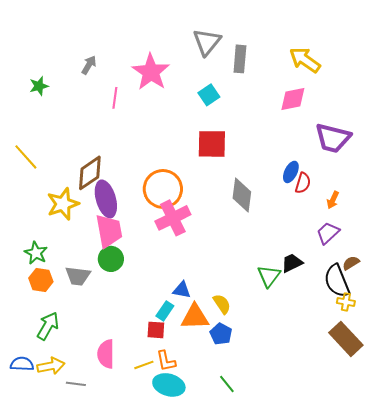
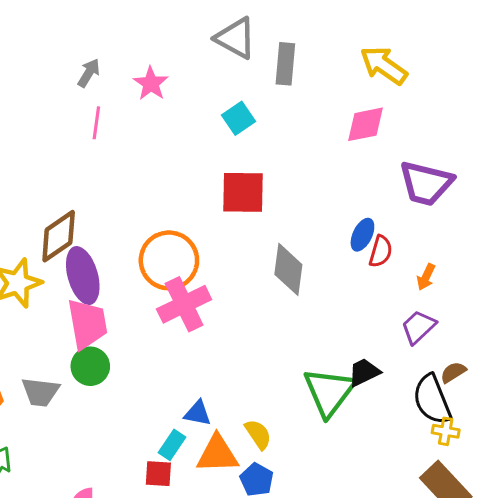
gray triangle: (207, 42) -> (235, 38), turned -40
gray arrow: (89, 65) -> (89, 73), moved
pink star: (151, 72) -> (151, 83), size x0.6
green triangle: (269, 276) -> (329, 392), size x1.5

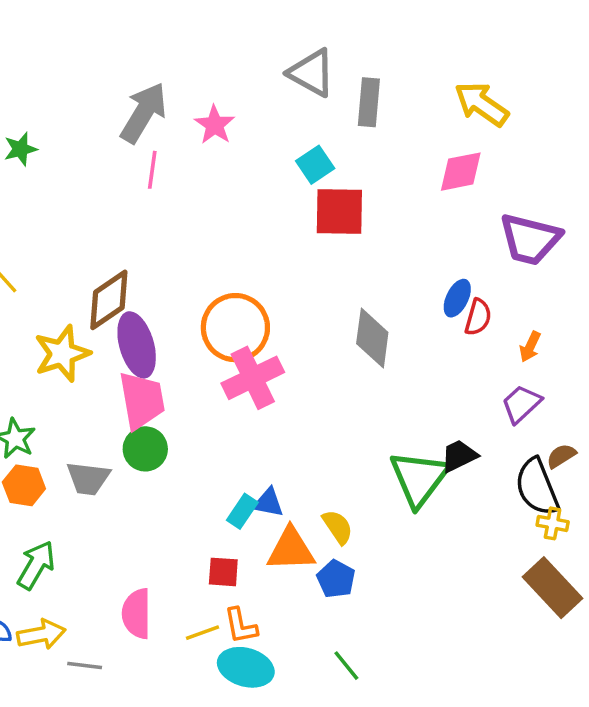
gray arrow: (89, 73) -> (144, 113), size x1.8
red square: (243, 192) -> (339, 211), moved
cyan rectangle: (172, 445) -> (242, 511), moved

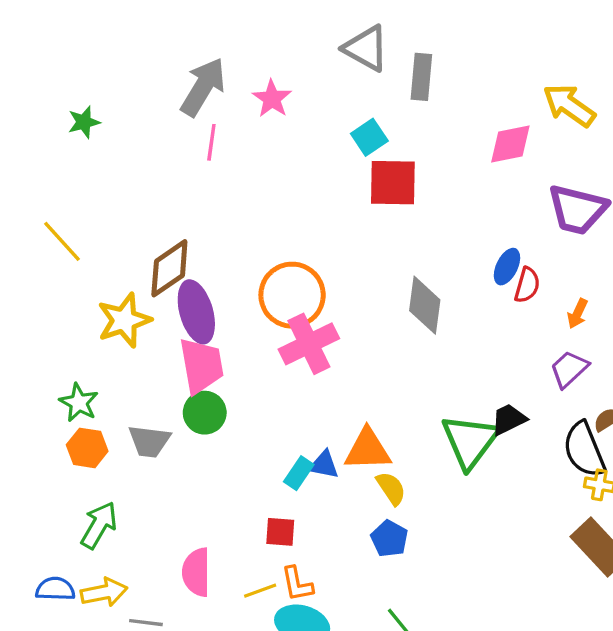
yellow arrow: (482, 104) -> (569, 105), moved
orange triangle: (291, 549) -> (368, 450), moved

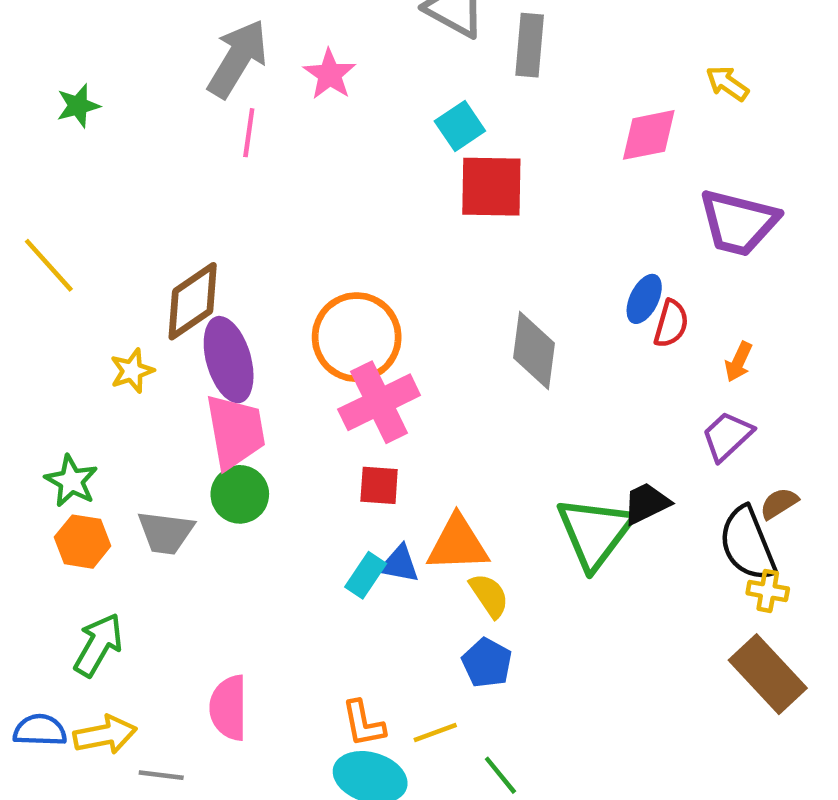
yellow arrow: (569, 105) -> (727, 83), size x0.6
yellow star: (124, 320) -> (132, 371), size x0.6
red square: (280, 532) -> (379, 485), moved
yellow line: (260, 591) -> (435, 732), moved

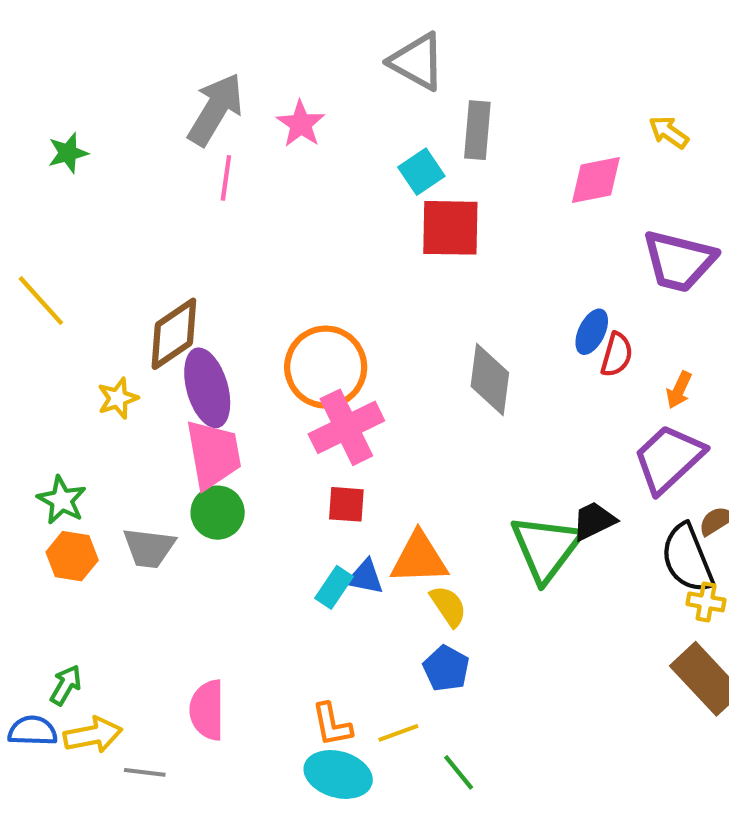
gray rectangle: (530, 45) -> (477, 130), moved
purple trapezoid: (727, 436) -> (669, 459), size x1.5
green arrow: (98, 645) -> (66, 685), moved, size x0.7

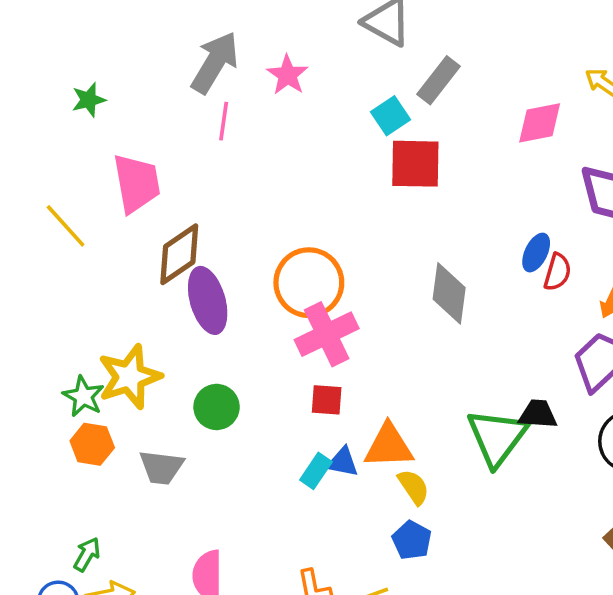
gray rectangle: (477, 130) -> (438, 80), turned 33
yellow star: (118, 398) -> (130, 377), moved, size x1.8
pink trapezoid: (213, 454) -> (137, 183), moved
black trapezoid: (594, 521) -> (538, 414), turned 30
gray trapezoid: (149, 548) -> (161, 467), moved

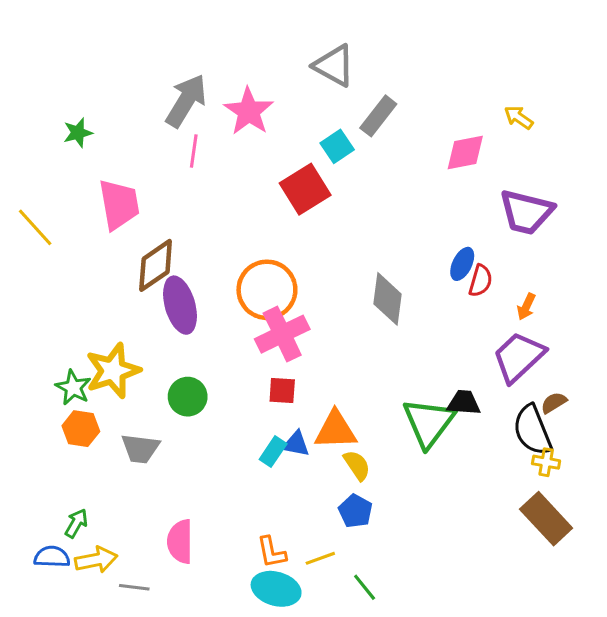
pink star: (288, 75) -> (249, 111), size x1.4
red square: (415, 164) -> (305, 189), moved, turned -33
yellow line: (66, 226) -> (35, 227), moved

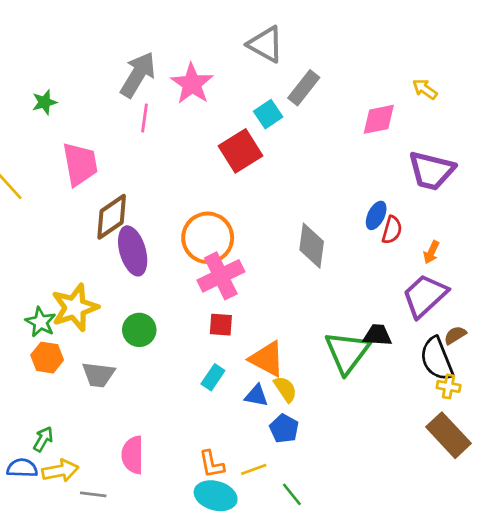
orange triangle: (336, 430) -> (267, 359), turned 30
blue triangle: (296, 444) -> (256, 396), moved

